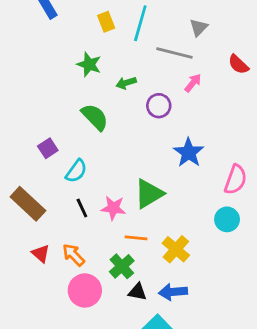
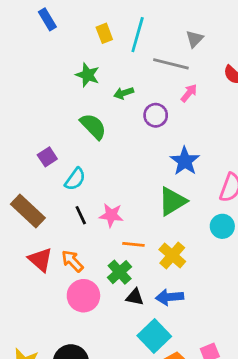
green triangle: (149, 194) -> (172, 201), moved
red triangle: (41, 254) -> (40, 260), size x1.4

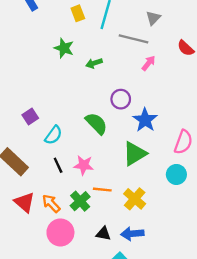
purple circle: (156, 115) -> (121, 99), moved
green semicircle: (93, 126) -> (96, 123), moved
green cross: (120, 272) -> (80, 201), moved

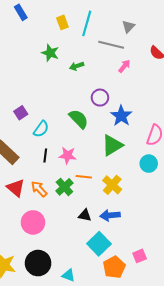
black line: (58, 165) -> (45, 155), turned 32
pink circle: (60, 232) -> (33, 222), moved

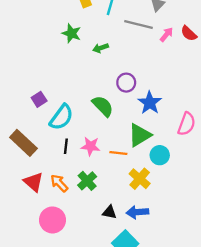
pink arrow: (124, 66) -> (166, 35), moved
cyan semicircle: (41, 129) -> (61, 117), size x1.4
cyan circle: (149, 164) -> (160, 155), moved
orange line: (84, 177) -> (118, 153), moved

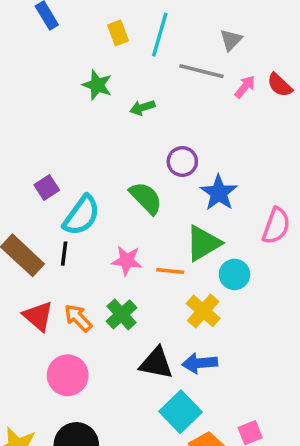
black line: (66, 146) -> (64, 254), moved
black triangle: (109, 212) -> (156, 363), size x1.5

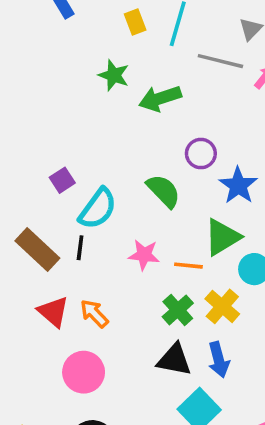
green arrow: (142, 108) -> (160, 98), size x1.6
green cross: (122, 314) -> (178, 310), moved
blue arrow: (200, 363) -> (219, 360), turned -100

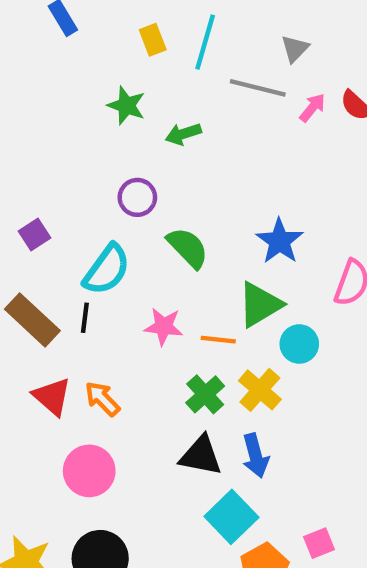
green arrow: (160, 98) -> (183, 134), size x0.7
purple circle: (201, 154) -> (137, 197), moved
purple square: (62, 180) -> (35, 235), moved

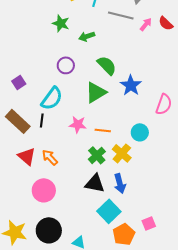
green semicircle: (188, 248) -> (107, 65), moved
green triangle: (260, 305) -> (96, 92), moved

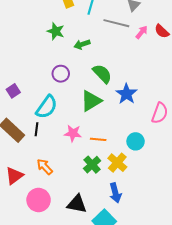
red triangle: (27, 156) -> (14, 176), moved, turned 42
black triangle: (95, 183) -> (77, 204), moved

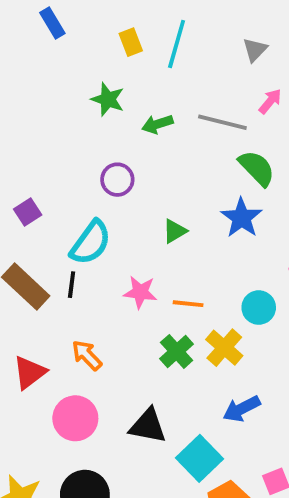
gray line: (116, 23) -> (222, 122), moved
green semicircle: (102, 74) -> (257, 168), moved
green triangle: (91, 101) -> (175, 231), size x0.6
blue arrow: (115, 193) -> (242, 409), moved, turned 78

